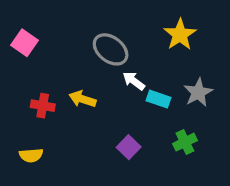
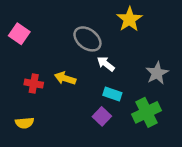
yellow star: (180, 35) -> (129, 19), moved
cyan rectangle: (159, 99) -> (112, 94), moved
green cross: (185, 142) -> (146, 112), size x1.5

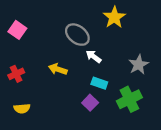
red cross: (34, 84) -> (16, 74), moved, turned -35

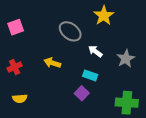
pink square: (17, 30) -> (16, 27), turned 35
white arrow: (94, 57) -> (95, 51), moved
green cross: (129, 99) -> (127, 103), moved, turned 30

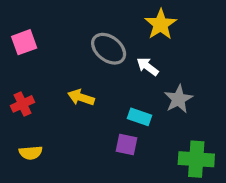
white arrow: (95, 51) -> (148, 67), moved
gray star: (126, 59) -> (178, 99), moved
purple square: (82, 93) -> (126, 145), turned -32

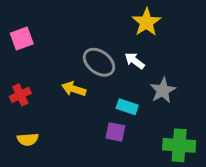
gray ellipse: (109, 49) -> (99, 62), moved

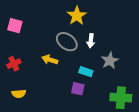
yellow star: (146, 22) -> (77, 16), moved
pink square: (22, 38) -> (15, 26), turned 35
white arrow: (135, 61) -> (91, 41), turned -120

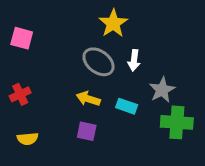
yellow arrow: (50, 60) -> (88, 99), moved
purple square: (78, 89) -> (87, 131), moved
green cross: (121, 98) -> (177, 122), moved

